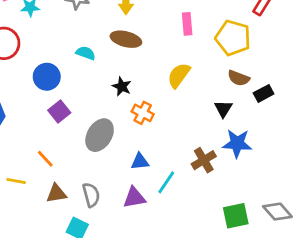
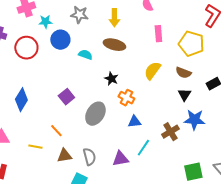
blue circle: (47, 77) -> (60, 40), moved
brown semicircle: (239, 78) -> (183, 73), moved
blue triangle: (140, 162) -> (134, 122), moved

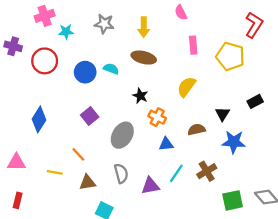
blue circle: (60, 40) -> (85, 72), moved
brown semicircle: (183, 73) -> (197, 130), moved, turned 147
brown cross: (170, 132) -> (207, 171), moved
gray semicircle: (89, 157) -> (121, 173), moved

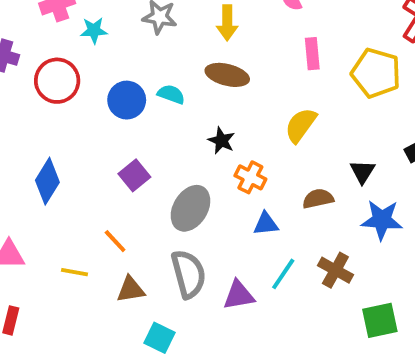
brown cross: (207, 171) -> (335, 270), turned -30
gray semicircle: (121, 173) -> (189, 274), size x1.4

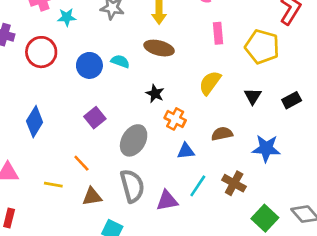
black triangle: (362, 172) -> (253, 96), moved
green square: (380, 320) -> (265, 218), turned -35

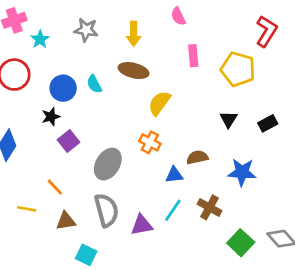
cyan star: (67, 17) -> (40, 39), turned -30
cyan semicircle: (120, 61) -> (94, 84), turned -138
yellow semicircle: (210, 83) -> (159, 103), moved
black star: (155, 94) -> (51, 117), moved, turned 30
blue triangle: (186, 151) -> (174, 175), moved

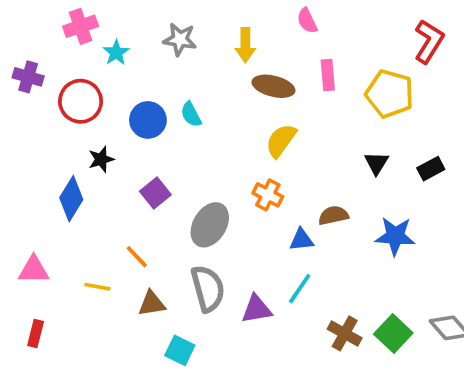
brown ellipse: (134, 71) -> (273, 86), moved
black star: (51, 117) -> (101, 159), moved
brown cross: (209, 207) -> (345, 333), moved

